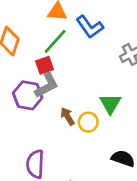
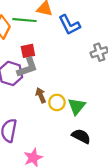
green line: (55, 41) -> (25, 20), moved, turned 45
green triangle: (110, 104) -> (77, 106), moved

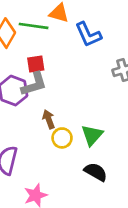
yellow circle: (57, 102) -> (62, 138), moved

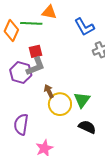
blue L-shape: (88, 35) -> (84, 27), moved
yellow circle: (62, 138) -> (60, 104), size x1.5

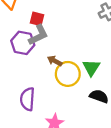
red square: (36, 51) -> (37, 19), turned 32
brown arrow: (49, 91) -> (55, 61), turned -32

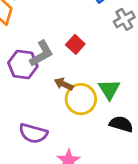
red square: (37, 19) -> (75, 44), moved, turned 32
purple semicircle: (27, 99) -> (33, 133), turned -75

